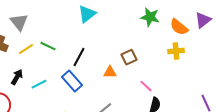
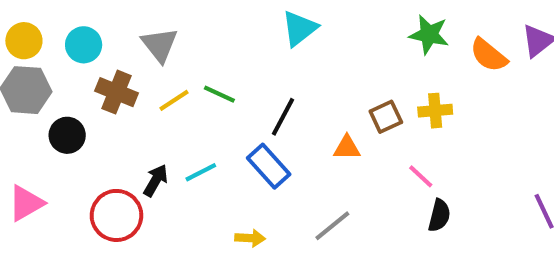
yellow cross: (176, 51) -> (435, 111), moved
black arrow: (17, 77) -> (156, 181), moved

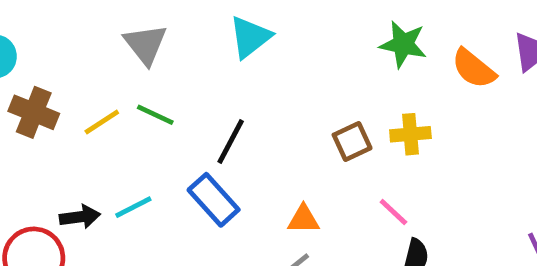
gray triangle: (160, 45) -> (146, 44), moved
orange triangle: (347, 148) -> (303, 219), moved
black arrow: (156, 181) -> (80, 217), turned 52

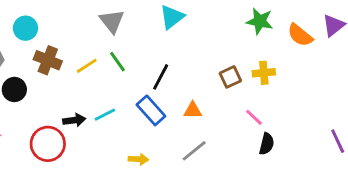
green line: (155, 115) -> (117, 62), turned 30
orange triangle: (303, 219) -> (193, 110), moved

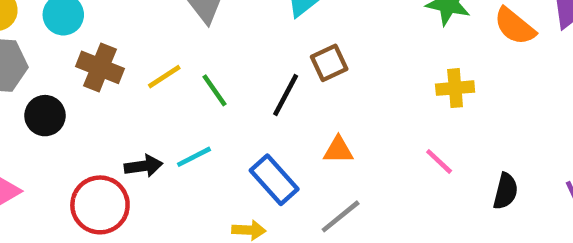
green line: (117, 62) -> (215, 90), moved
brown square: (230, 77) -> (329, 63), moved
blue rectangle: (151, 110) -> (274, 180), moved
black semicircle: (267, 144) -> (506, 191), moved

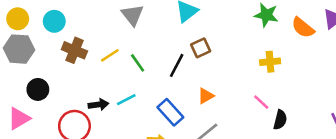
black circle: (45, 116) -> (38, 89), moved
orange triangle: (338, 150) -> (206, 96), turned -30
black semicircle: (506, 191) -> (280, 120), moved

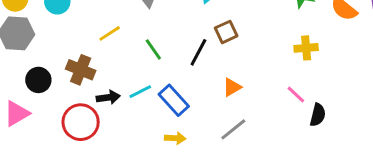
brown cross: (74, 50) -> (81, 70), moved
yellow line: (110, 55) -> (110, 33), moved
blue rectangle: (170, 112) -> (174, 100), moved

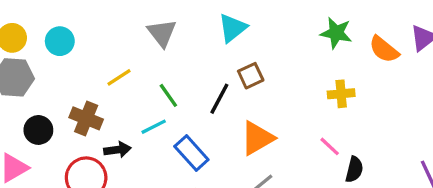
orange triangle: (232, 87) -> (257, 138), size x1.6
cyan line: (140, 92) -> (154, 127), moved

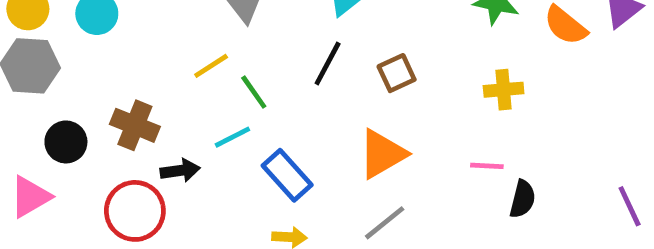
brown square: (251, 76) -> (397, 73), moved
yellow line: (119, 77) -> (211, 66), moved
black line: (219, 99) -> (328, 63), moved
pink line: (330, 146) -> (487, 166), turned -40

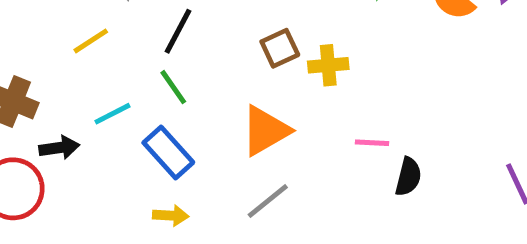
black line: (328, 63) -> (178, 31), moved
yellow cross: (504, 90) -> (328, 65), moved
green line: (254, 92) -> (173, 87), moved

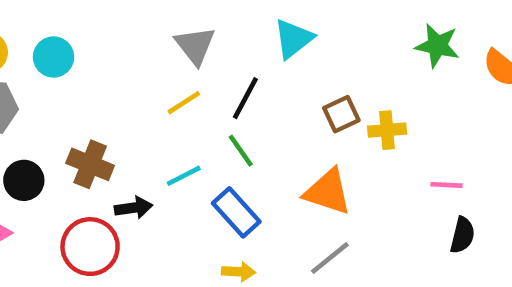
yellow line: (91, 41) -> (184, 103), moved
orange triangle: (265, 131) -> (328, 192), turned 48
pink line: (372, 143) -> (446, 185), moved

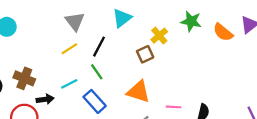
yellow cross: (387, 130) -> (159, 36), moved, turned -35
pink line: (446, 185) -> (174, 107), moved

